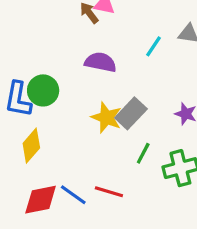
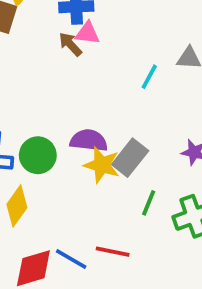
purple semicircle: (100, 62) -> (89, 140), moved
green circle: (43, 90) -> (38, 155), moved

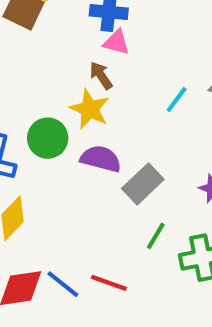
brown arrow: (70, 44) -> (101, 75), moved
green circle: (38, 155) -> (48, 138), moved
yellow star: (102, 165) -> (90, 109), moved

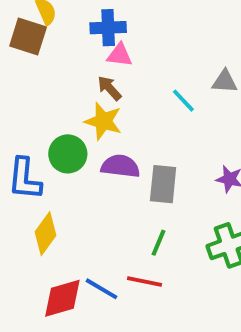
cyan line: (177, 99) -> (183, 101), turned -72
gray rectangle: (143, 184) -> (163, 184), turned -33
green line: (156, 236) -> (159, 243), moved

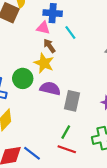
pink triangle: (120, 55) -> (43, 28), moved
cyan line: (183, 101) -> (70, 32), moved
red line: (144, 282) -> (67, 149), moved

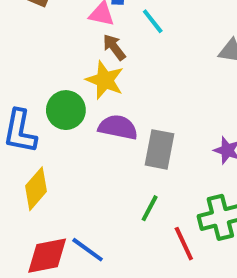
red line: (67, 149) -> (184, 244), moved, turned 48

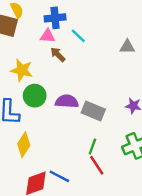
yellow star: (105, 80) -> (22, 70), moved
gray rectangle: (160, 149) -> (93, 111), turned -70
red line: (184, 244) -> (97, 165), moved

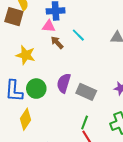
cyan line: (78, 36) -> (78, 35), moved
green circle: (35, 96) -> (36, 89), moved
purple semicircle: (67, 101) -> (64, 83), turned -78

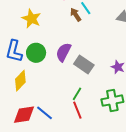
brown arrow: (57, 42) -> (76, 15), moved

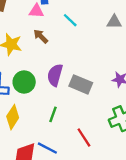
brown arrow: (76, 15) -> (41, 36), moved
green line: (77, 94) -> (53, 114), moved

